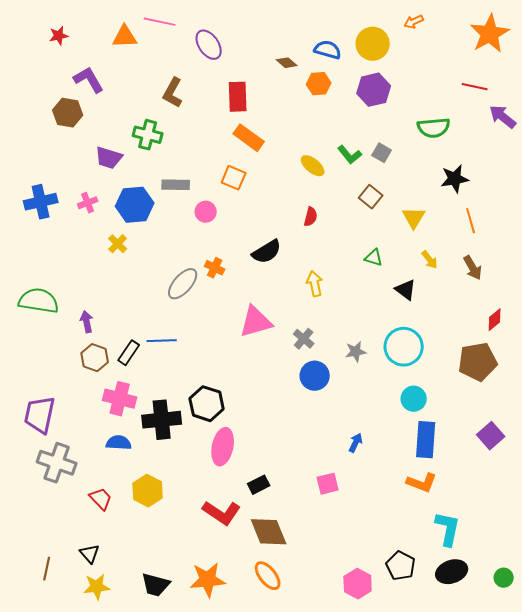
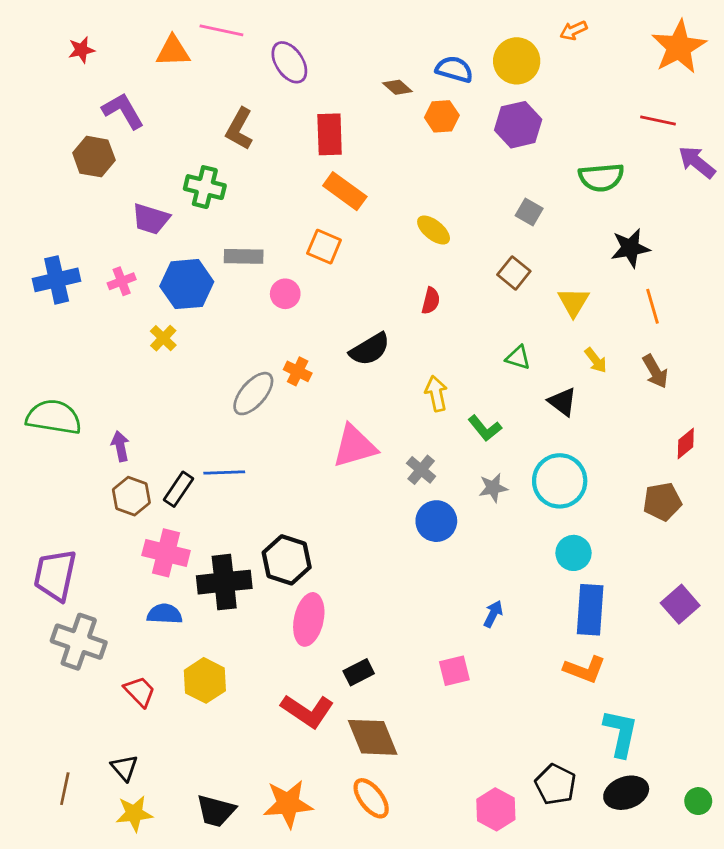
green L-shape: (350, 155) -> (485, 428), moved
brown pentagon: (478, 362) -> (662, 502), size x0.7

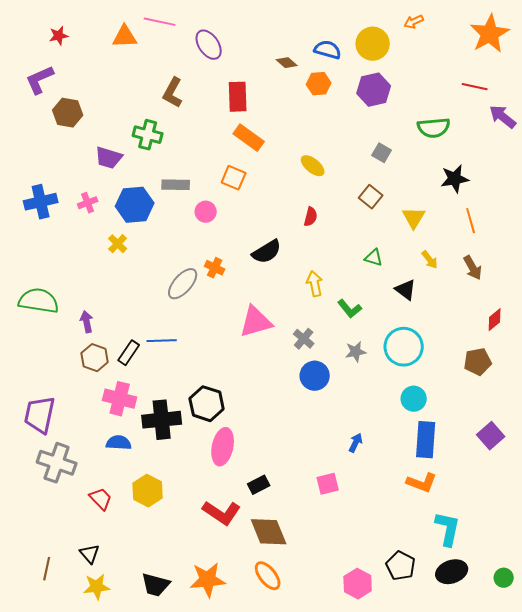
purple L-shape: (123, 111) -> (40, 80), moved, turned -84

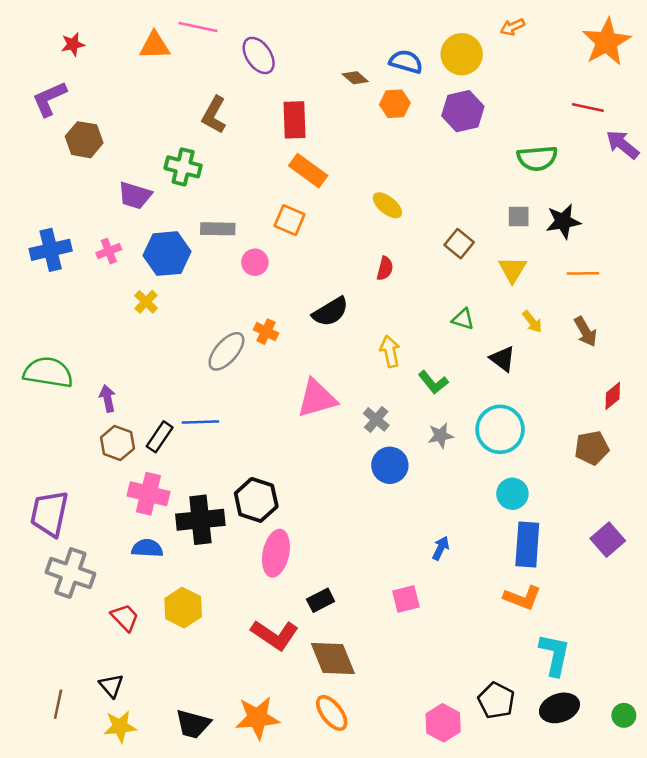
gray square: (382, 153) -> (519, 216), moved, turned -30
orange line: (471, 221) -> (583, 273), turned -75

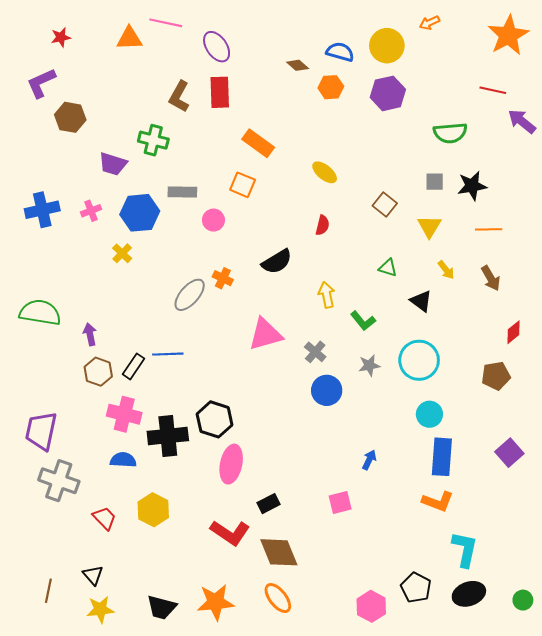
red rectangle: (295, 120) -> (220, 92), moved

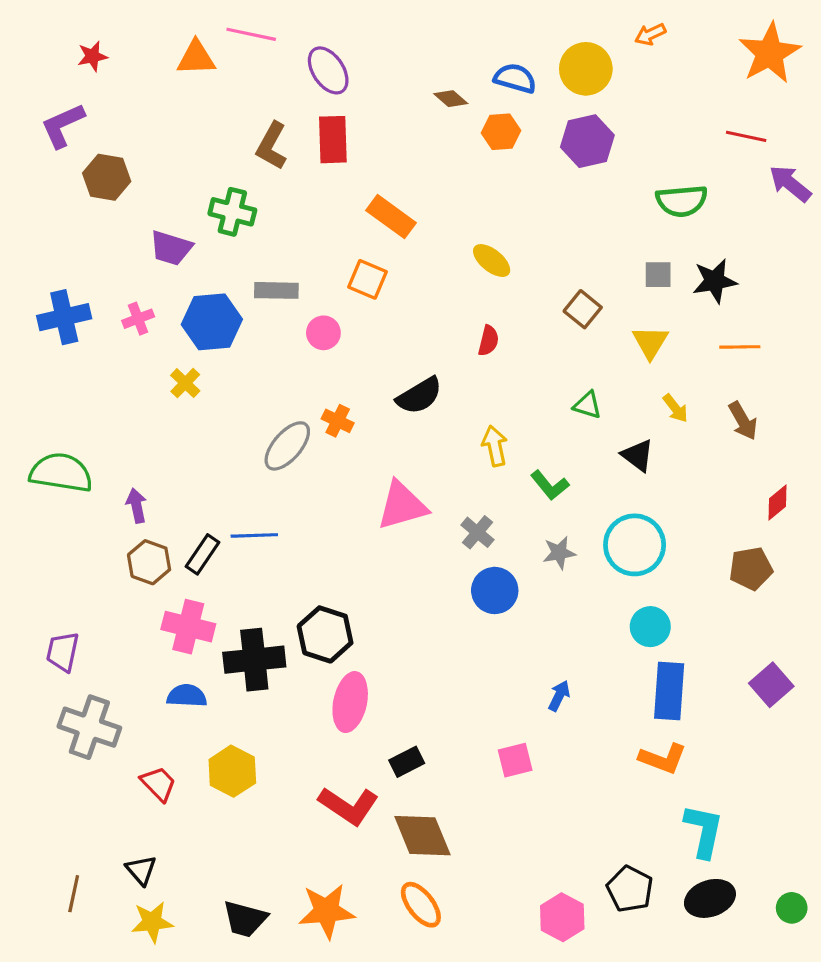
purple trapezoid: (41, 431) -> (63, 652), size x0.7

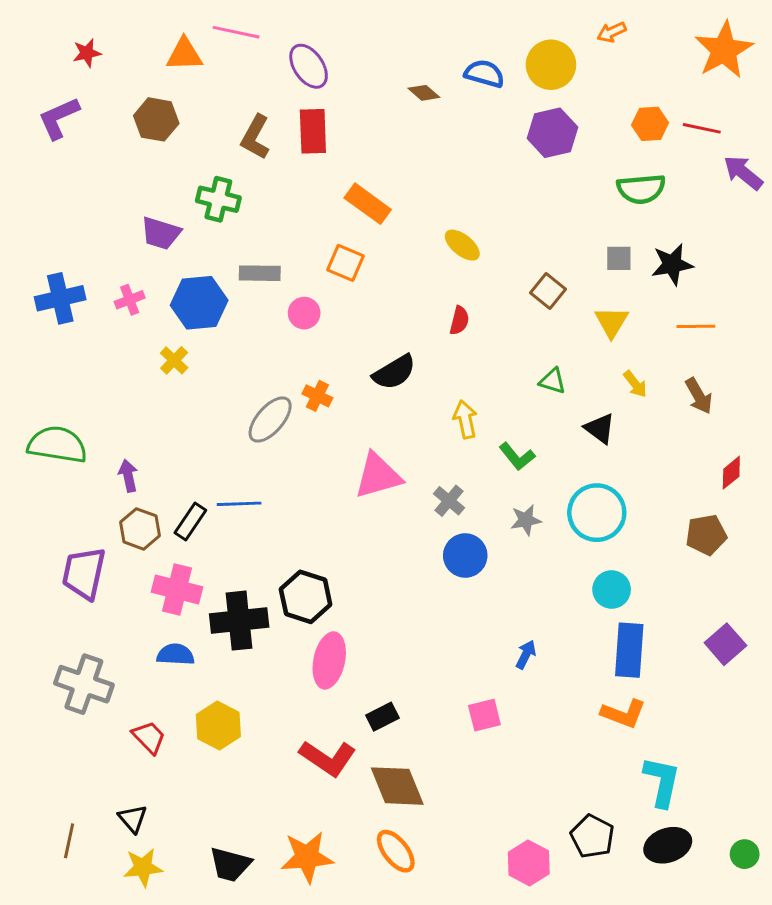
orange hexagon: (501, 132) -> (650, 124), moved
brown hexagon: (107, 177) -> (156, 119), moved
purple trapezoid: (63, 652) -> (84, 573), moved, size x1.4

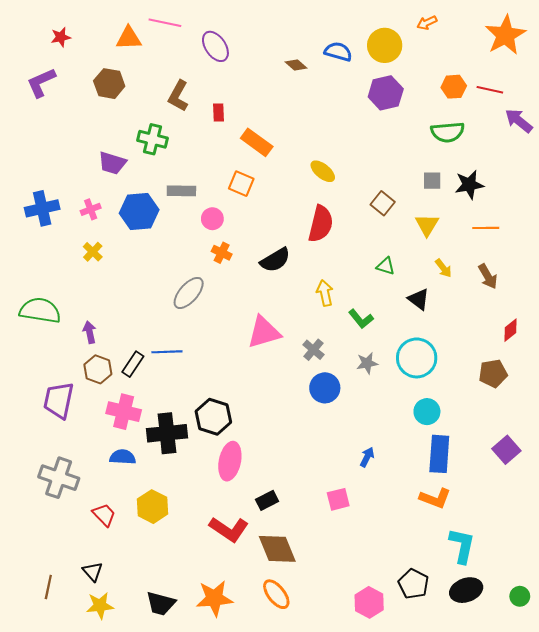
red rectangle: (313, 131) -> (219, 112), moved, size x0.6
red semicircle: (459, 320) -> (321, 224), size x1.8
yellow cross: (174, 360) -> (93, 252), moved
orange cross: (317, 396) -> (222, 253), moved

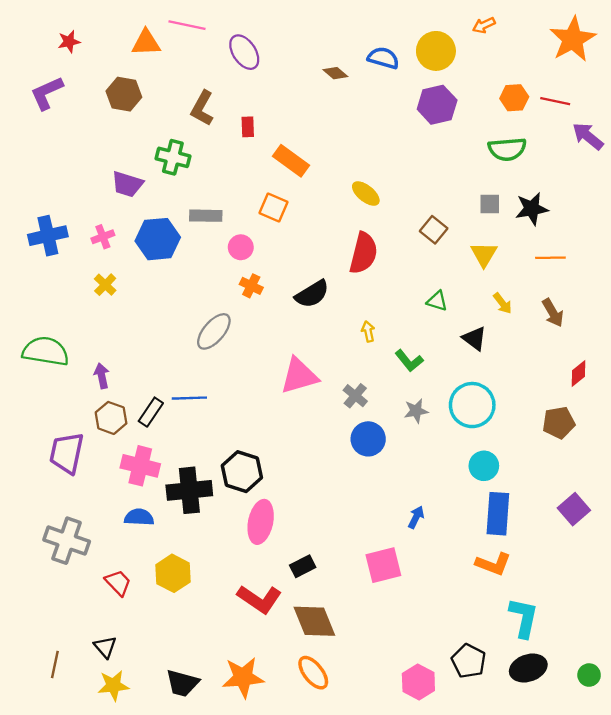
yellow arrow: (325, 293) -> (368, 331), size x0.7
pink square: (338, 499) -> (383, 565), size x1.4

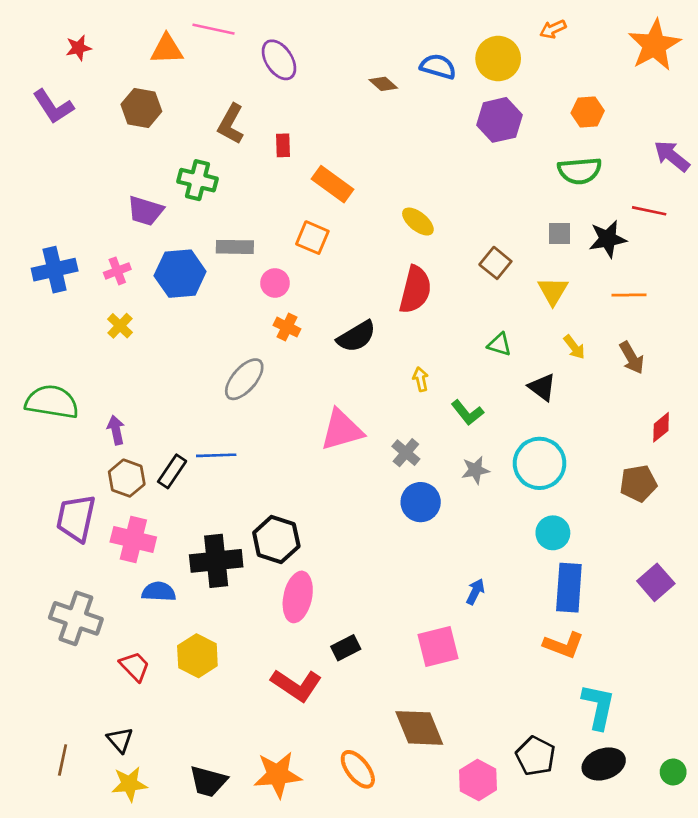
purple L-shape: (47, 93) -> (53, 107), turned -99
red line: (555, 101) -> (649, 211), moved
pink cross: (140, 466) -> (133, 540), moved
brown diamond: (314, 621) -> (419, 728), moved

